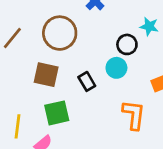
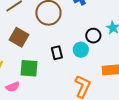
brown square: (46, 75) -> (19, 37), moved

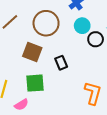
brown square: (19, 37) -> (32, 52), moved
cyan circle: (81, 50) -> (82, 26), moved

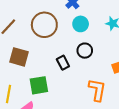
black circle: (96, 39) -> (85, 51), moved
brown square: (32, 52) -> (19, 57), moved

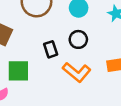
orange L-shape: (97, 90) -> (77, 72), moved, turned 110

